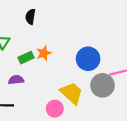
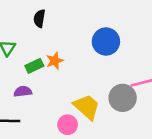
blue circle: (88, 59) -> (106, 42), moved

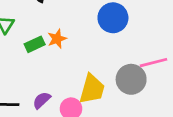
purple semicircle: (23, 91) -> (42, 100), moved, turned -36
yellow trapezoid: (87, 107) -> (92, 89), turned 64

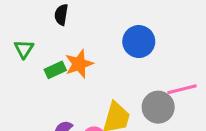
orange star: (57, 39) -> (79, 64), size x1.4

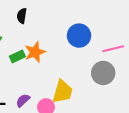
pink line: (182, 89) -> (113, 49), moved
gray circle: (158, 107) -> (103, 73), moved

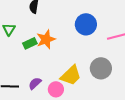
gray circle: (103, 73) -> (101, 68), moved
yellow trapezoid: (62, 92) -> (71, 75), turned 30

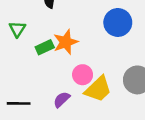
purple semicircle: (35, 83) -> (62, 100), moved
pink circle: (56, 89) -> (83, 75), moved

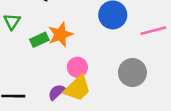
yellow trapezoid: (98, 89) -> (77, 88), moved

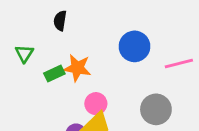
orange star: (60, 35) -> (77, 68), turned 30

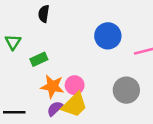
orange star: (77, 68) -> (52, 86), moved

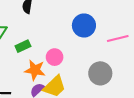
pink circle: (75, 85) -> (55, 57), moved

